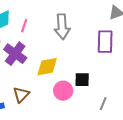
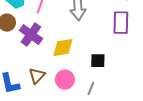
pink circle: (63, 91) -> (65, 80), moved
gray line: (103, 104) -> (91, 89), moved

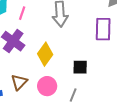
yellow diamond: (63, 48) -> (45, 54), turned -45

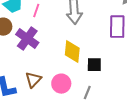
yellow diamond: (45, 54) -> (72, 52), moved, turned -30

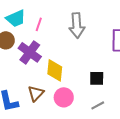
yellow diamond: (72, 52) -> (55, 70), moved
gray line: (87, 93) -> (98, 105), moved, turned 40

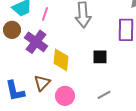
black square: (97, 78) -> (100, 57), moved
pink circle: (64, 97) -> (65, 96), moved

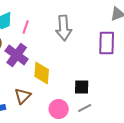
black square: (100, 57) -> (82, 87), moved
pink circle: (65, 96) -> (59, 109), moved

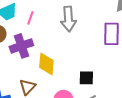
purple cross: (17, 55) -> (21, 46), turned 35

